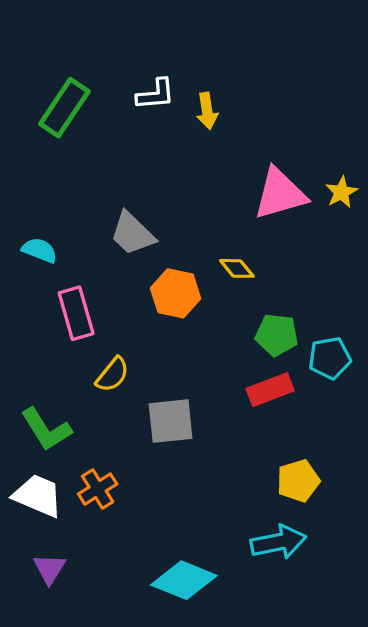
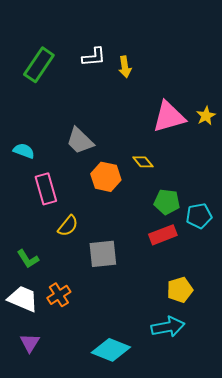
green L-shape: (46, 429) -> (28, 259), size x0.7

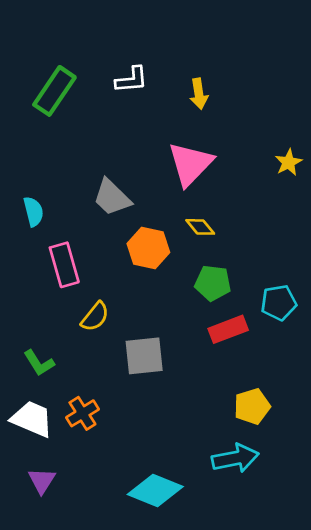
yellow arrow: (125, 67) -> (199, 94), moved
pink triangle: (169, 117) -> (190, 164), moved, turned -30
cyan semicircle: (24, 151) -> (33, 212), turned 55
green pentagon: (167, 202) -> (213, 283), moved

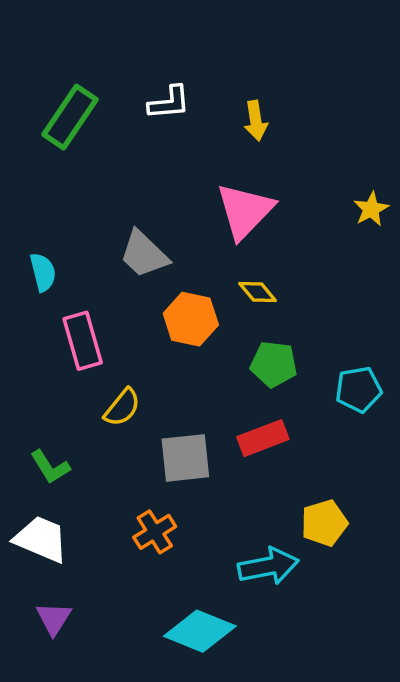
red rectangle: (228, 329) -> (263, 438), moved
orange cross: (82, 413) -> (155, 532), moved
cyan arrow: (235, 458) -> (268, 566), moved

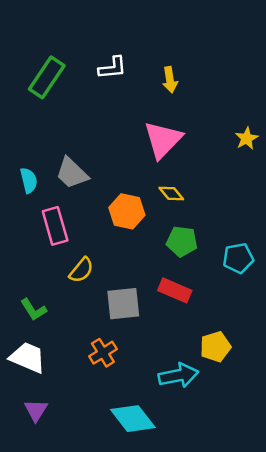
gray trapezoid: (144, 254) -> (72, 173), moved
red rectangle: (263, 438) -> (175, 290), turned 44
cyan diamond: (200, 631) -> (133, 419), turned 30

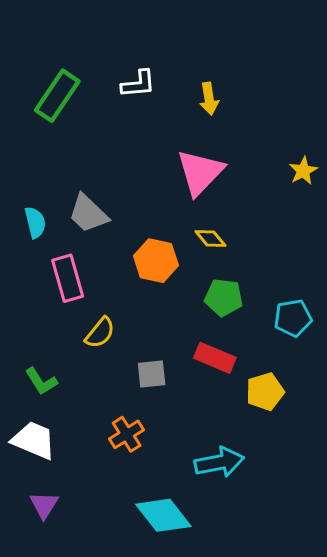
gray square: (123, 304) -> (152, 374), size x0.7
yellow pentagon: (215, 347) -> (265, 392), moved

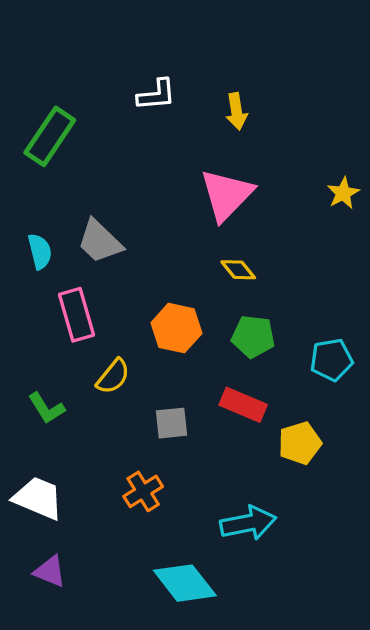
green rectangle: (57, 96) -> (50, 136), moved
orange hexagon: (156, 261) -> (176, 328), moved
green L-shape: (41, 381) -> (46, 408), moved
purple triangle: (44, 505) -> (50, 571), turned -40

